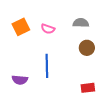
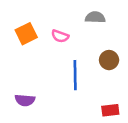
gray semicircle: (81, 23) -> (95, 17), moved
blue line: (47, 66) -> (75, 75), moved

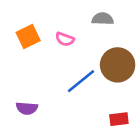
brown circle: (109, 60) -> (118, 65), size x1.6
blue line: (75, 75) -> (81, 81), turned 52

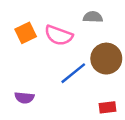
pink semicircle: (65, 39) -> (59, 35), size x1.6

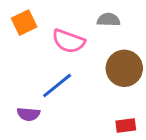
orange square: (26, 33) -> (24, 23), moved
blue line: (73, 73) -> (57, 85), moved

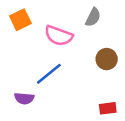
gray semicircle: (109, 20) -> (93, 17), turned 114
brown circle: (124, 68) -> (107, 59), size x0.7

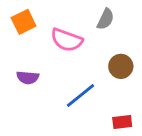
blue line: (49, 74) -> (81, 96), moved
purple semicircle: (24, 98) -> (28, 77), moved

